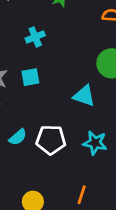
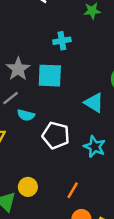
cyan square: (30, 77) -> (50, 76), size x1.5
cyan semicircle: (18, 137) -> (26, 115), moved, turned 42

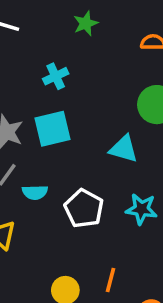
white pentagon: (56, 135) -> (84, 209), turned 30
orange line: (73, 190) -> (111, 280), moved

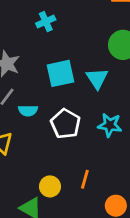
cyan square: (53, 129) -> (61, 73), moved
cyan triangle: (124, 149) -> (97, 78), turned 40

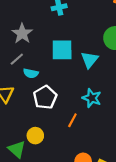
white pentagon: (66, 124) -> (45, 97), moved
orange line: (85, 179) -> (72, 120), moved

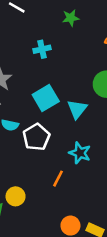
cyan square: (62, 50) -> (46, 98), turned -30
white pentagon: (45, 97) -> (36, 137), moved

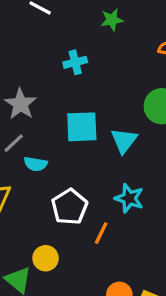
cyan square: (46, 98) -> (82, 127), turned 30
white pentagon: (36, 137) -> (70, 207), moved

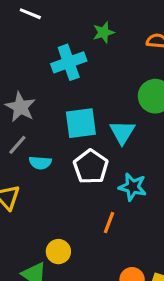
green star: (112, 20) -> (104, 32), moved
cyan cross: (75, 62) -> (69, 62), size x1.5
white pentagon: (70, 207) -> (91, 167), moved

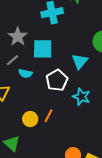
cyan square: (81, 123) -> (43, 49), moved
orange line: (109, 223) -> (49, 116), moved
yellow circle: (58, 252) -> (30, 119), moved

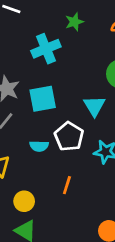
cyan semicircle: (25, 73) -> (39, 146), moved
yellow circle: (30, 119) -> (24, 201), moved

